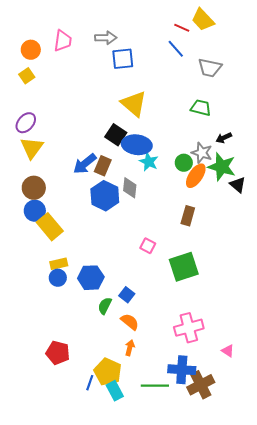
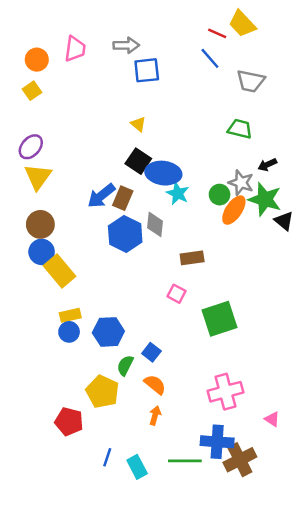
yellow triangle: (134, 104) -> (138, 124), moved, size x0.5
brown rectangle: (188, 216) -> (192, 258), moved, turned 66
yellow pentagon: (108, 372) -> (102, 392), moved

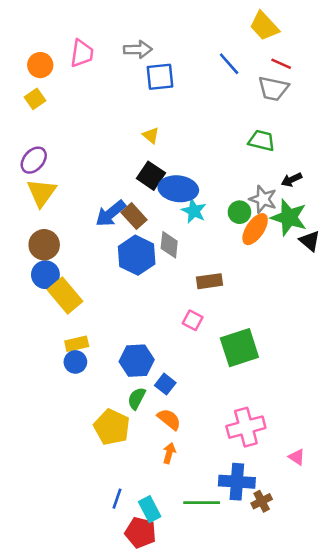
red line: (217, 33) -> (281, 64), moved
brown rectangle: (123, 198) -> (134, 216), turned -65
blue hexagon: (108, 332) -> (137, 361), moved
red pentagon: (69, 421) -> (141, 533), moved
brown cross: (240, 460) -> (262, 501), size x0.6

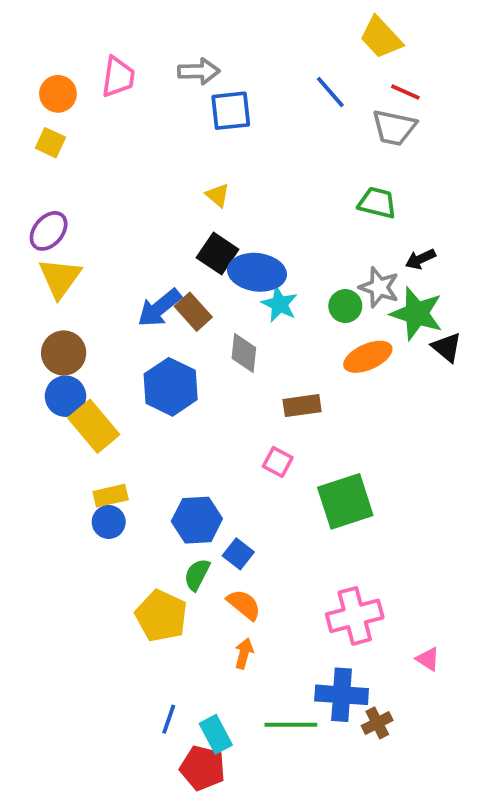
yellow square: (35, 99) -> (50, 143), turned -30
orange ellipse: (255, 229) -> (368, 357), moved, turned 32
blue hexagon: (137, 255) -> (171, 387), moved

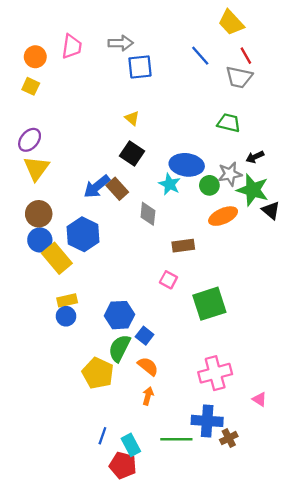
red line: (405, 92) -> (246, 56), turned 36
blue ellipse: (257, 272) -> (187, 165), moved
gray star: (379, 287) -> (230, 174), turned -30
blue hexagon: (171, 387) -> (83, 234), moved
green semicircle: (197, 575) -> (119, 348), size x1.4

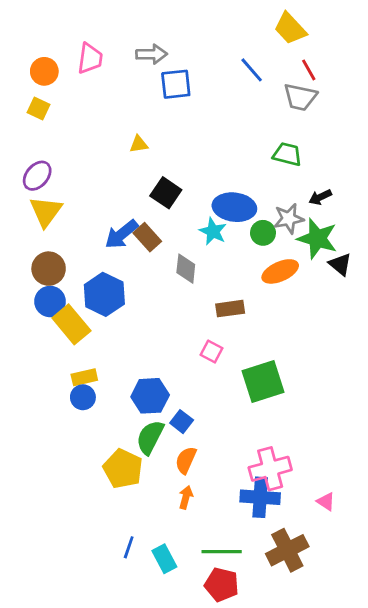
yellow triangle: (132, 118) -> (139, 144), moved, turned -49
orange semicircle: (148, 366) -> (186, 460), turned -105
blue cross: (207, 421) -> (260, 497), moved
brown cross: (229, 438) -> (287, 550), size x1.8
red pentagon: (123, 465) -> (222, 584), moved

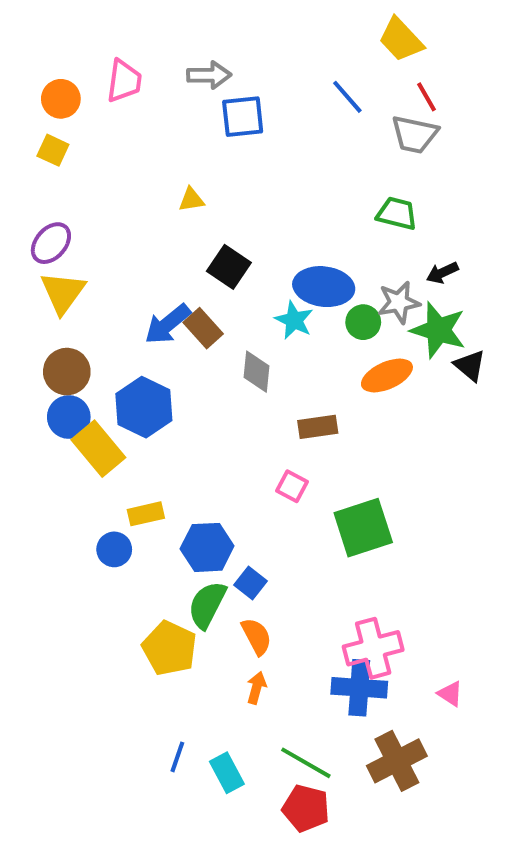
yellow rectangle: (84, 377) -> (146, 514), moved
orange semicircle: (186, 460) -> (257, 636), turned 128
green line: (222, 552) -> (306, 763), turned 30

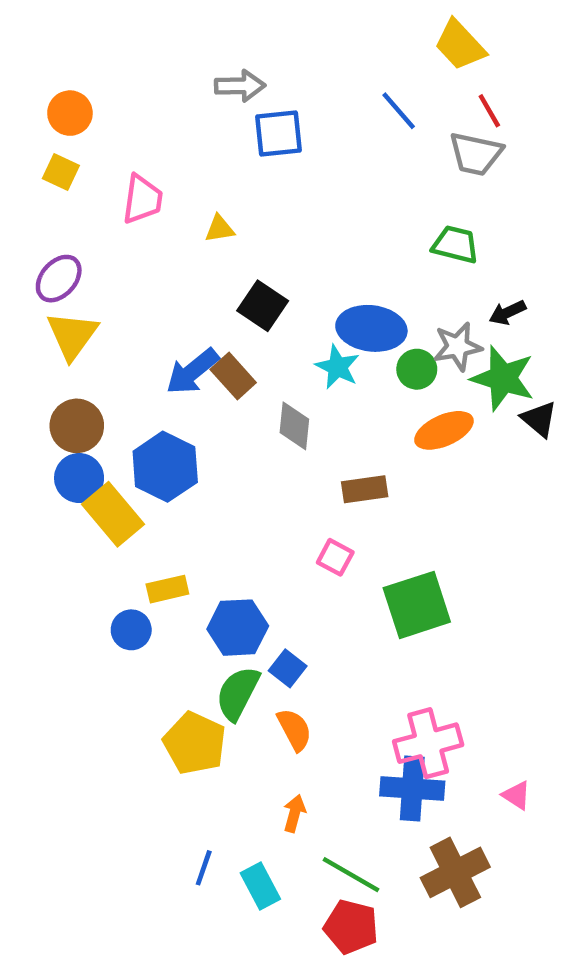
pink trapezoid: (124, 81) -> (143, 199), moved
orange arrow: (257, 688) -> (294, 813), moved

